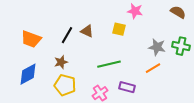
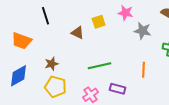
yellow square: (119, 29) -> (99, 22), moved, turned -32
black line: (67, 35) -> (46, 16), moved, turned -48
gray star: (157, 47) -> (143, 31), moved
orange line: (153, 68) -> (144, 70), turned -56

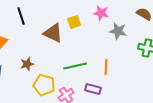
brown triangle: (78, 33) -> (53, 33), size x1.5
orange line: (144, 70) -> (106, 67), moved
yellow pentagon: (56, 87) -> (44, 85), moved

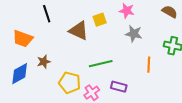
gray star: (118, 31) -> (134, 34), moved
brown star: (27, 64) -> (44, 62), moved
orange line: (106, 67) -> (149, 65), moved

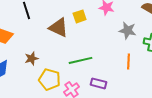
gray star: (134, 34) -> (128, 30), moved
brown star: (44, 62) -> (32, 58), moved

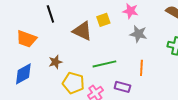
gray star: (128, 30) -> (138, 34), moved
orange line: (129, 61) -> (141, 68), moved

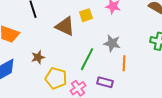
gray star: (138, 34) -> (112, 43), moved
green line: (104, 64) -> (87, 59), turned -50

